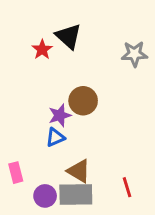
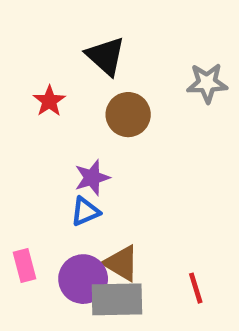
red star: (42, 49) -> (49, 101), moved
brown circle: (83, 101) -> (128, 115), moved
purple circle: (45, 196) -> (83, 279), moved, size x1.4

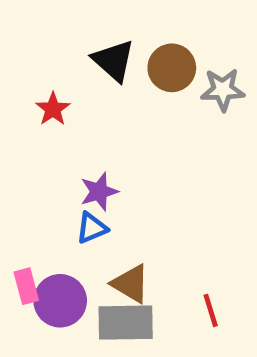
brown circle: (128, 115) -> (172, 68), moved
purple circle: (83, 279) -> (60, 301), moved

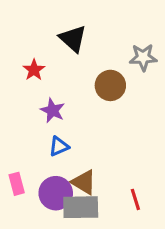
brown circle: (172, 68) -> (110, 85), moved
purple star: (99, 192) -> (53, 110), moved, turned -30
purple circle: (60, 301) -> (56, 193), moved

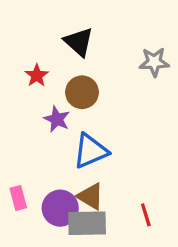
brown circle: (110, 85) -> (82, 92), moved
blue triangle: (59, 146) -> (90, 151), moved, size x1.6

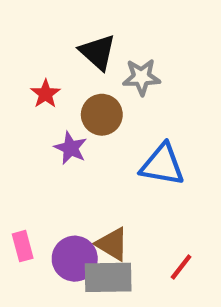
gray star: (154, 62) -> (141, 77), moved
blue triangle: (90, 151) -> (162, 165), moved, turned 33
red line: (146, 215) -> (181, 267), turned 55

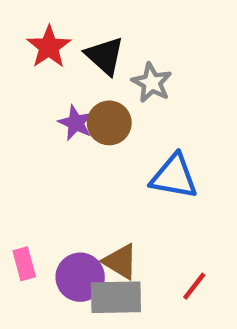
gray star: (141, 77) -> (152, 83), turned 30
red star: (45, 94) -> (49, 47), moved, size x1.4
purple star: (71, 148) -> (76, 123), moved

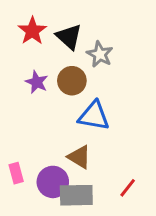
purple star: (76, 123) -> (37, 82), moved
blue triangle: (174, 177) -> (94, 116), moved
brown triangle: (120, 262) -> (79, 157), moved

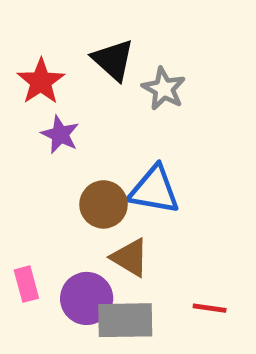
red star: (32, 31) -> (41, 82), moved
brown circle: (72, 81) -> (104, 204), moved
red line: (128, 188) -> (210, 308), turned 60

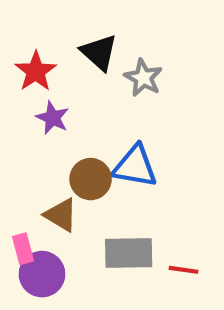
brown triangle: (130, 257) -> (61, 215), moved
purple circle: (87, 298) -> (42, 274), moved
gray rectangle: (125, 320) -> (129, 253), moved

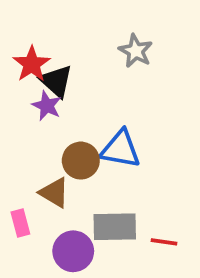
black triangle: (99, 52) -> (56, 81), moved
gray star: (143, 78) -> (136, 51), moved
purple circle: (42, 274) -> (73, 251), moved

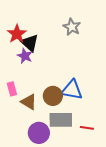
blue triangle: (120, 149) -> (72, 90), moved
brown circle: (81, 161) -> (53, 96), moved
pink rectangle: (20, 223) -> (12, 89), moved

